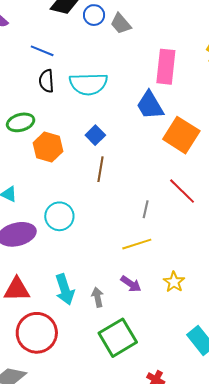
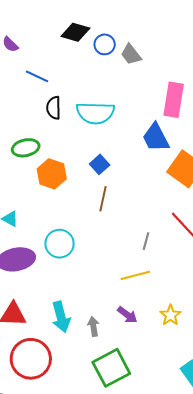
blue line: (42, 51) -> (37, 76), moved

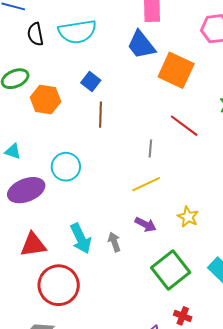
green square: (111, 368) -> (171, 270), moved

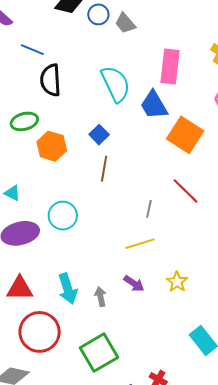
cyan semicircle: (77, 32) -> (115, 84), moved, turned -114
black semicircle: (35, 34) -> (51, 80), size x1.4
green square: (171, 270) -> (99, 353), moved

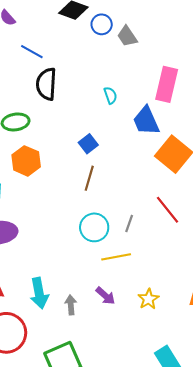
cyan semicircle: (115, 84) -> (110, 95), size x0.5
orange hexagon: (52, 146) -> (26, 161), moved
cyan circle: (63, 216) -> (94, 227), moved

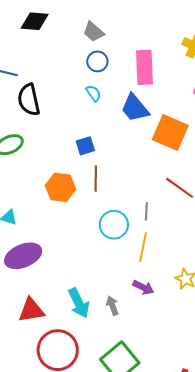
blue circle: (102, 24) -> (97, 61), moved
blue square: (88, 144) -> (85, 146), turned 36
orange hexagon: (26, 161) -> (61, 187), moved
yellow line: (116, 257) -> (143, 247), turned -52

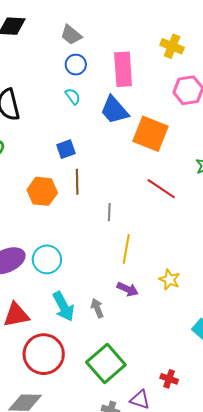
gray line: (146, 211) -> (109, 212), moved
cyan circle: (114, 225) -> (47, 259), moved

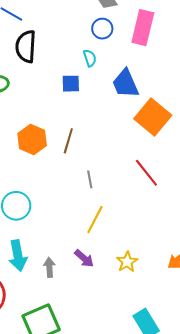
pink rectangle: (123, 69) -> (143, 28), moved
blue square: (66, 149) -> (71, 84), moved
gray line: (109, 212) -> (90, 179), turned -30

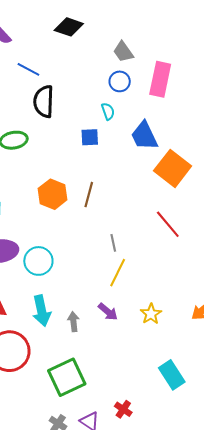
gray line: (90, 179) -> (113, 243), moved

